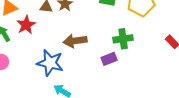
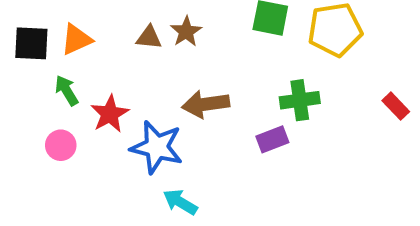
red star: (26, 25) -> (110, 114), moved

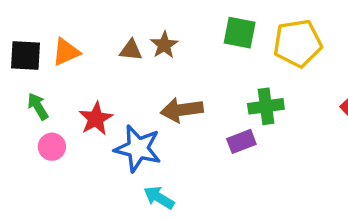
green arrow: (67, 90) -> (38, 106), moved

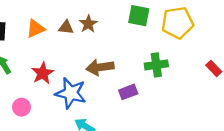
orange triangle: (66, 52) -> (36, 29), moved
purple rectangle: (241, 141) -> (128, 92), moved
pink circle: (52, 147) -> (21, 107), moved

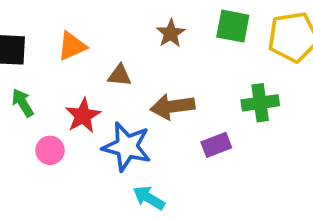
brown star: (88, 24) -> (171, 33), moved
brown triangle: (66, 27) -> (119, 75), moved
pink circle: (21, 107) -> (50, 150), moved

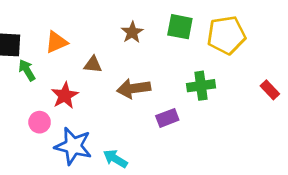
green arrow: (23, 103) -> (27, 70), moved
blue star: (127, 147) -> (73, 146), moved

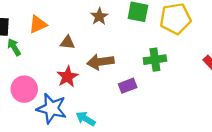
red star: (65, 95) -> (67, 77), moved
pink circle: (40, 122) -> (24, 89), size x1.5

